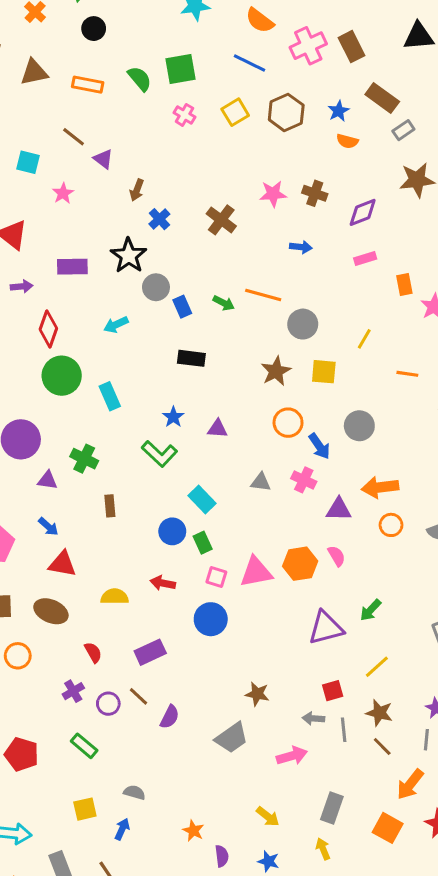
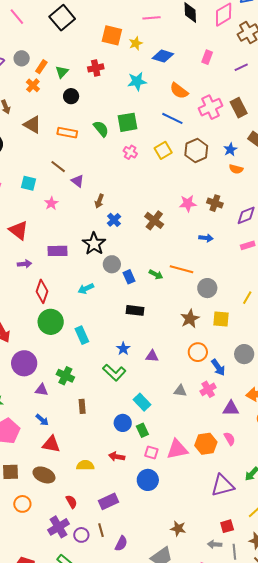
brown triangle: (34, 72) -> (32, 125), turned 42
pink cross: (304, 480) -> (208, 389), turned 35
purple cross: (73, 691) -> (59, 527), size x1.5
brown line: (139, 696) -> (101, 530), turned 32

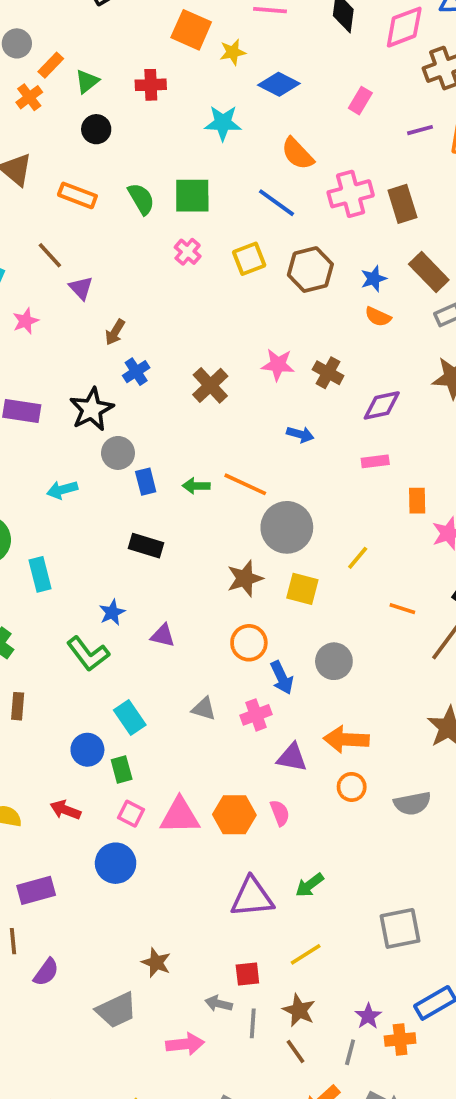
green arrow: (156, 274) -> (196, 486), turned 144
gray circle: (207, 288) -> (287, 527), size x1.4

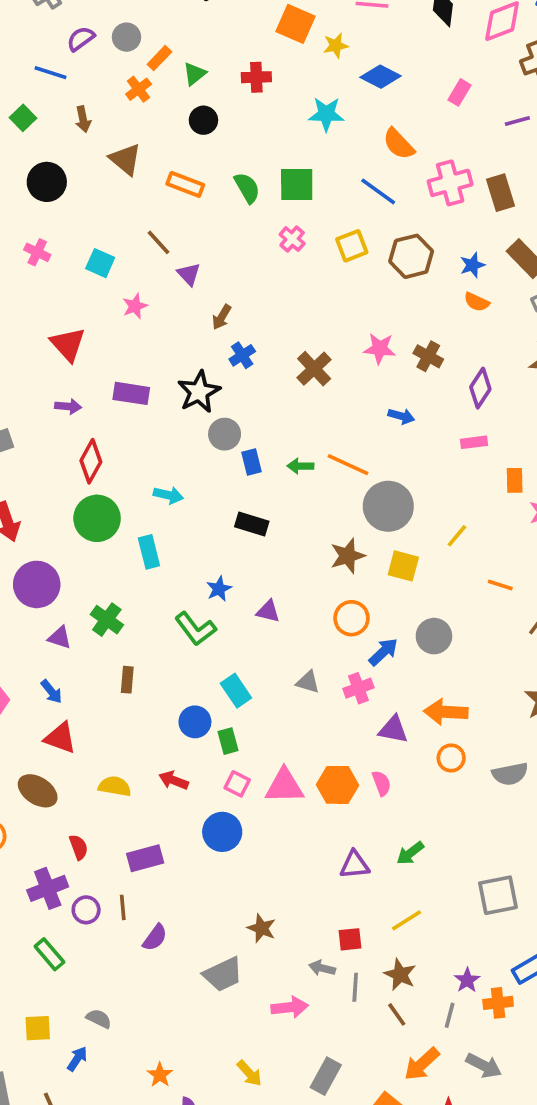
purple diamond: (382, 405) -> (480, 388), turned -45
cyan arrow: (62, 490) -> (168, 495), moved, turned -152
blue arrow: (282, 678) -> (383, 652), turned -108
purple triangle: (252, 897) -> (355, 865), size x0.7

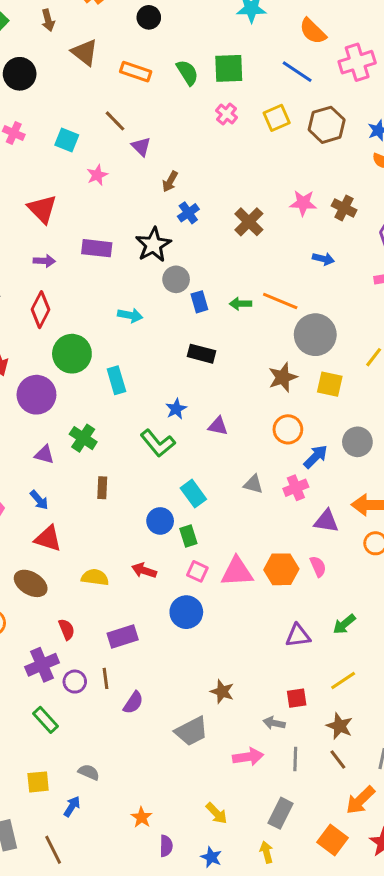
red diamond: (91, 461) -> (40, 310), moved
cyan arrow: (168, 495) -> (130, 315), moved
purple circle: (37, 584) -> (36, 395), moved
gray line: (355, 987) -> (295, 759), moved

